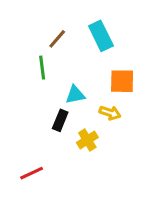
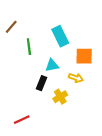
cyan rectangle: (101, 36) -> (60, 36), moved
brown line: (57, 39) -> (11, 27), moved

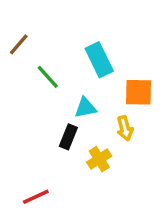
green line: (29, 47) -> (48, 77), turned -35
yellow arrow: (76, 78) -> (125, 128), turned 56

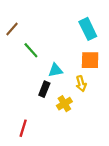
cyan rectangle: (99, 60) -> (88, 29), moved
red line: (36, 197) -> (23, 128), turned -48

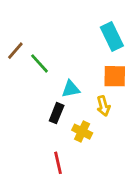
brown line: (12, 29) -> (15, 51), moved
yellow cross: (64, 104) -> (82, 132), turned -32
red line: (23, 128) -> (58, 163), moved, turned -30

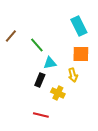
green line: (39, 63) -> (37, 45), moved
red line: (58, 163) -> (41, 115), turned -63

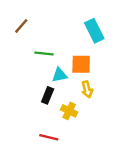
brown line: (11, 36) -> (21, 26), moved
green line: (37, 45) -> (44, 53), turned -42
orange square: (81, 54) -> (81, 64), moved

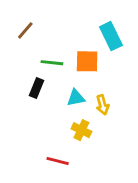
orange square: (81, 64) -> (87, 61), moved
cyan triangle: (60, 75) -> (76, 98), moved
black rectangle: (48, 95) -> (37, 88), moved

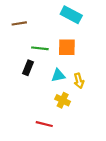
brown line: (25, 30) -> (19, 23), turned 40
cyan rectangle: (111, 36) -> (71, 15), moved, turned -36

